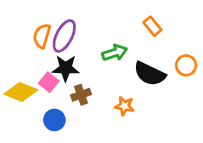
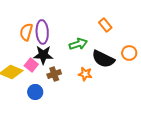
purple ellipse: (64, 36) -> (42, 32), turned -30
orange star: (124, 106) -> (85, 74), moved

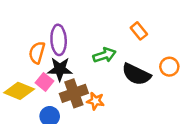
orange semicircle: (26, 32) -> (37, 53), moved
brown cross: (54, 74) -> (74, 93), size x1.5
orange star: (85, 74) -> (95, 101), moved

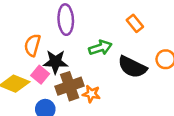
purple ellipse: (59, 40) -> (66, 20), moved

